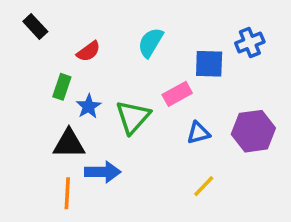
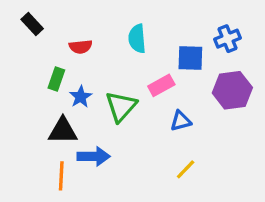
cyan semicircle: (151, 42) -> (137, 39), turned -36
red semicircle: (88, 51) -> (81, 47), turned 30
purple hexagon: (253, 131) -> (232, 90), moved

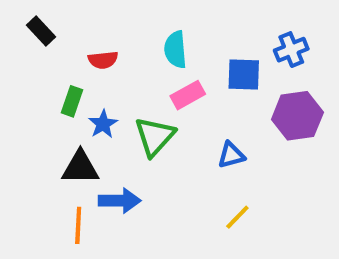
pink rectangle: (161, 85) -> (188, 95), moved

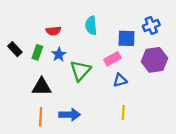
black rectangle: (41, 31) -> (15, 49), moved
pink rectangle: (188, 95) -> (113, 59), moved
blue star: (103, 124) -> (59, 54), moved
blue arrow: (120, 201) -> (70, 115), moved
yellow line: (237, 217) -> (123, 113), turned -40

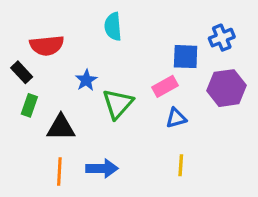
cyan semicircle: (91, 25) -> (113, 27), moved
red semicircle: (53, 31) -> (47, 45), moved, size x1.5
green rectangle: (37, 52) -> (29, 105), moved

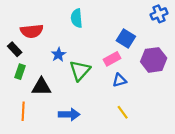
blue cross: (222, 38) -> (159, 14), moved
blue square: (186, 57) -> (126, 39), turned 30
yellow line: (181, 165) -> (123, 112), turned -40
orange line: (59, 172) -> (23, 111), moved

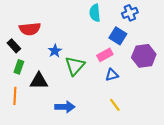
blue cross: (159, 14) -> (130, 13), moved
cyan semicircle: (77, 18) -> (95, 13), moved
orange line: (23, 111) -> (15, 96), moved

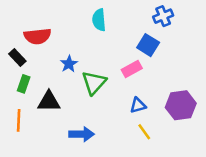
cyan semicircle: (95, 13) -> (99, 20), moved
purple hexagon: (144, 56) -> (181, 105), moved
blue triangle: (112, 75) -> (138, 105), moved

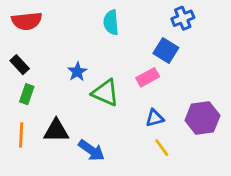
red semicircle: (37, 36) -> (27, 21), moved
green triangle: (94, 83) -> (105, 93), turned -48
black triangle: (49, 102) -> (56, 131), moved
blue arrow: (81, 134) -> (91, 150), turned 35

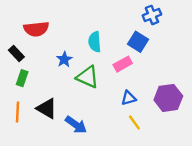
red semicircle: (27, 21) -> (36, 29), moved
cyan semicircle: (111, 22) -> (95, 42), moved
black triangle: (56, 131) -> (47, 108), turned 30

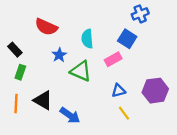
red semicircle: (36, 29) -> (46, 27), moved, turned 30

